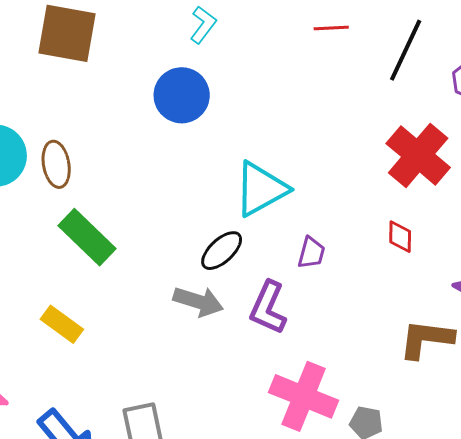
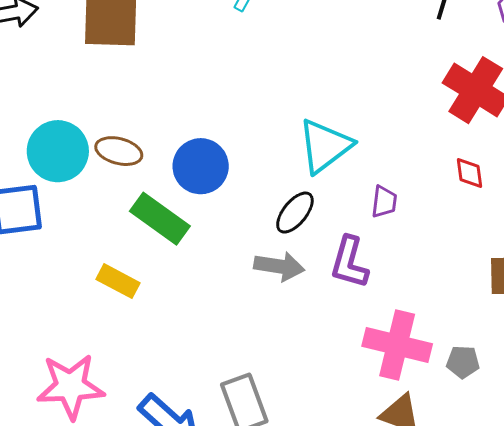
blue circle: (182, 95) -> (201, 166), moved
brown ellipse: (56, 164) -> (119, 151), turned -57
yellow rectangle: (62, 324) -> (118, 281), moved

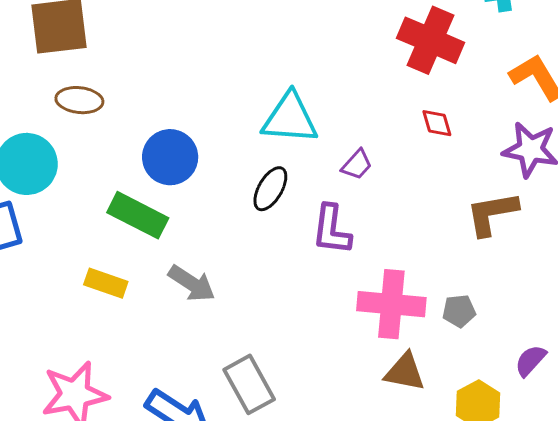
cyan triangle: (325, 146) -> (290, 118), turned 50
brown ellipse: (119, 151) -> (79, 100), moved
purple trapezoid: (384, 202) -> (357, 165), turned 44
gray arrow: (279, 266) -> (192, 283), moved, turned 33

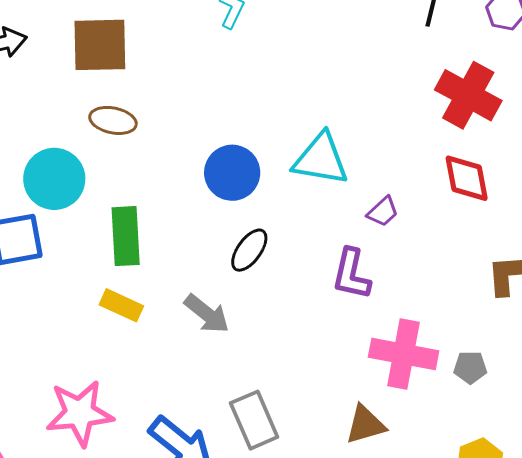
red diamond: (437, 123) -> (467, 178), size x1.6
blue circle: (170, 157) -> (232, 173), moved
black ellipse: (270, 189) -> (249, 250), moved
green rectangle: (138, 215) -> (126, 236), moved, turned 54
brown triangle: (405, 372) -> (365, 425), moved, turned -33

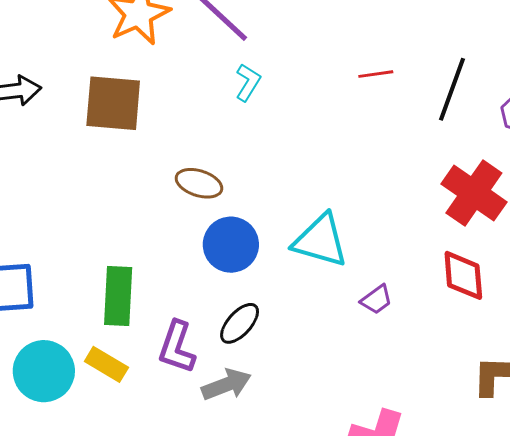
brown ellipse: (113, 120) -> (199, 183), moved
cyan circle: (54, 179) -> (44, 371), moved
purple L-shape: (351, 274) -> (177, 347), moved
gray arrow: (207, 314) -> (226, 385), moved, turned -66

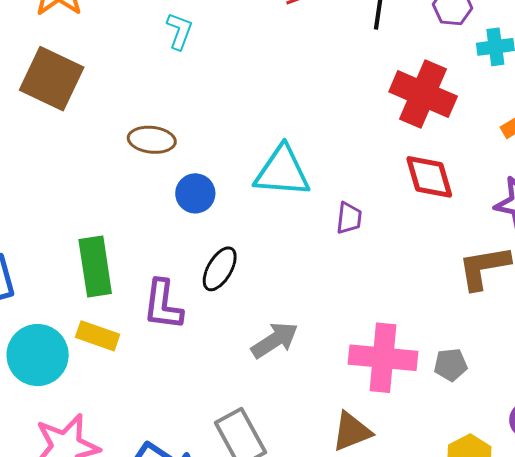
brown square: (113, 103) -> (52, 79), turned 32
blue circle: (231, 245) -> (195, 193), size x0.7
purple trapezoid: (376, 300) -> (349, 218), turned -36
gray arrow: (226, 385) -> (275, 340), moved

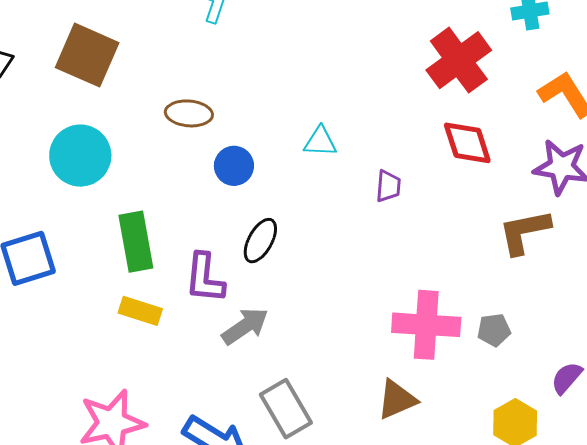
red cross: (423, 94) -> (459, 60), turned 32
cyan triangle: (282, 172) -> (320, 142), size x0.6
gray arrow: (275, 340) -> (245, 326), moved
cyan circle: (38, 355) -> (80, 156), moved

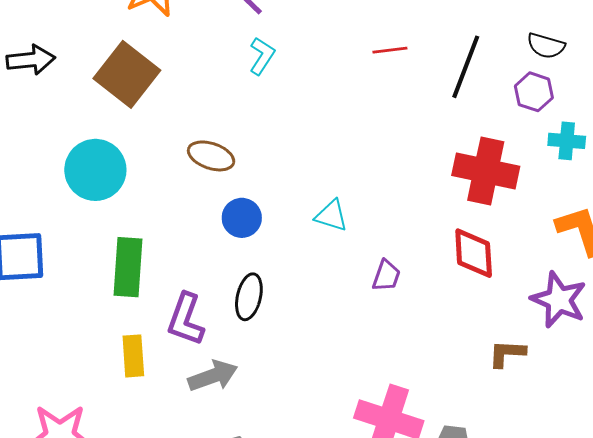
red cross: (459, 60) -> (486, 171), turned 34
brown L-shape: (524, 232) -> (507, 353), size x0.7
black ellipse: (260, 241) -> (249, 297), turned -30
yellow rectangle: (140, 311) -> (133, 356), moved, turned 54

